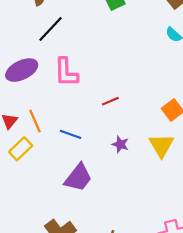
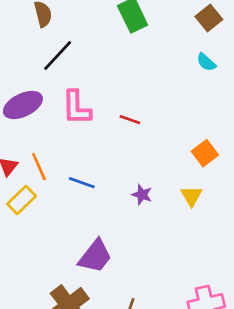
red line: (110, 101) -> (130, 120), moved, turned 42
yellow triangle: (161, 145) -> (191, 196), size x0.7
purple trapezoid: (78, 178) -> (95, 256), moved

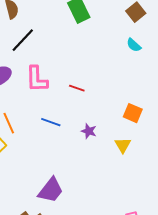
orange square: (205, 153) -> (133, 113), turned -30
blue line: (82, 183) -> (51, 122), moved
purple star: (142, 195) -> (89, 131), moved

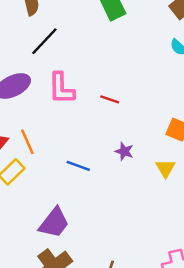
blue line: (51, 122) -> (78, 166), moved
purple trapezoid: (51, 190) -> (54, 223), moved

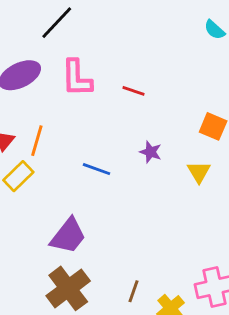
orange line: (27, 142) -> (37, 141), turned 40

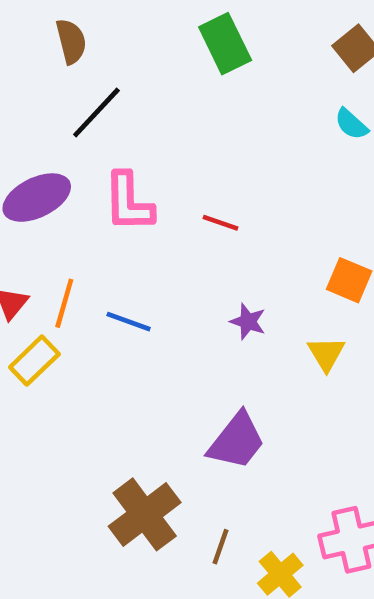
blue line: (97, 169) -> (129, 322), moved
purple trapezoid: (68, 236) -> (237, 441), moved
brown cross: (68, 288) -> (145, 514), moved

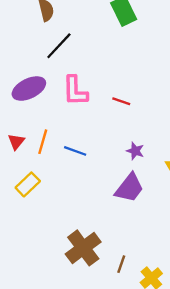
yellow rectangle: (34, 361) -> (28, 184), moved
purple trapezoid: (237, 441) -> (129, 188), moved

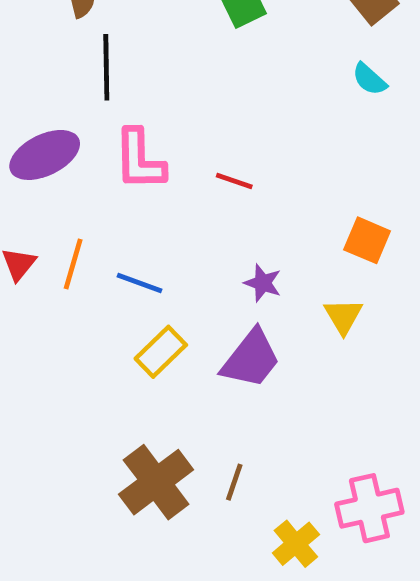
black line: (59, 46) -> (106, 67), turned -44
yellow rectangle: (28, 184) -> (161, 352), moved
brown line: (121, 264) -> (234, 482), moved

